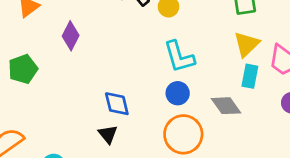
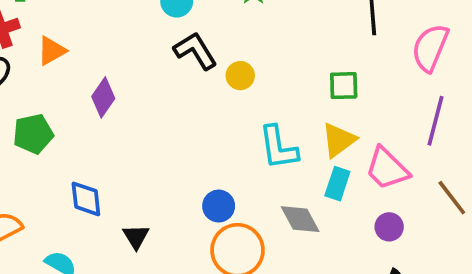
cyan L-shape: (179, 57) -> (278, 148), moved
blue circle: (178, 93) -> (219, 206), moved
blue diamond: (117, 104) -> (86, 199), moved

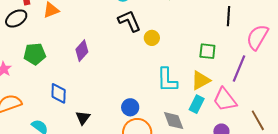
purple diamond: (103, 97) -> (82, 51), moved
purple line: (436, 121) -> (239, 69), moved

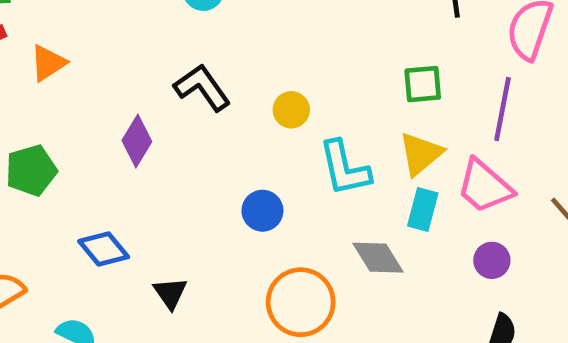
black L-shape: (129, 21) -> (202, 88), moved
yellow circle: (152, 38) -> (291, 110), moved
blue diamond: (59, 93) -> (104, 249), turned -30
blue circle: (130, 107) -> (262, 211), moved

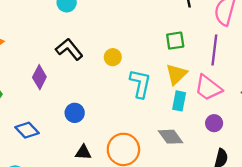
cyan L-shape: (345, 168) -> (140, 84), turned -152
blue circle: (262, 211) -> (75, 113), moved
gray diamond: (378, 258) -> (170, 137), moved
black triangle: (170, 293) -> (83, 152), moved, turned -48

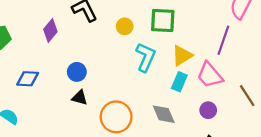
green square: (175, 41) -> (163, 21), moved, size x1.4
blue diamond: (27, 130) -> (28, 79), turned -55
black triangle: (83, 152) -> (80, 98), moved

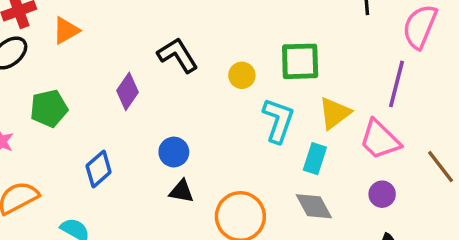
blue diamond: (28, 79) -> (99, 169), turned -40
cyan rectangle: (179, 82) -> (315, 159), moved

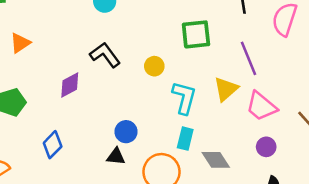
green square: (300, 61) -> (196, 34), moved
purple line: (397, 84) -> (248, 58), moved, turned -32
purple diamond: (128, 91) -> (70, 85), turned 32
blue circle: (174, 152) -> (126, 132), moved
cyan rectangle: (315, 159) -> (185, 139), moved

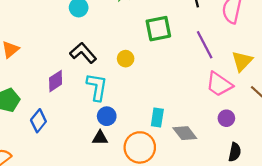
yellow triangle: (226, 89) -> (242, 61), moved
cyan L-shape: (184, 98) -> (97, 87), moved
blue diamond: (53, 145) -> (38, 121), moved

